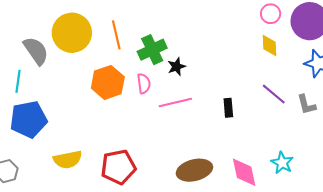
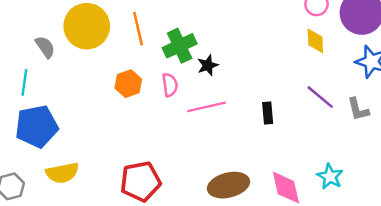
gray semicircle: (36, 51) -> (45, 47), size x0.7
orange hexagon: (108, 82) -> (128, 84), size x0.7
yellow semicircle: (68, 160) -> (62, 173), moved

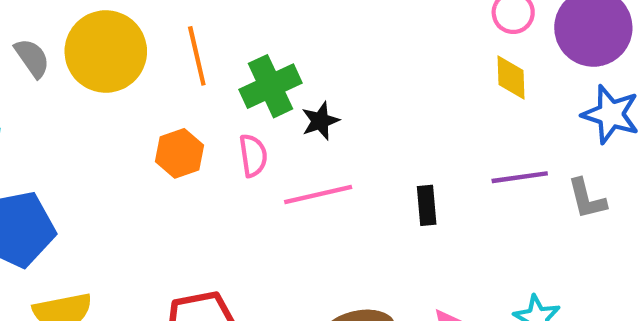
gray semicircle: (45, 47) -> (32, 58), moved
purple line: (320, 97) -> (520, 177), turned -48

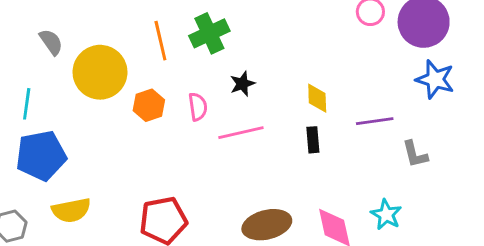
yellow circle: (106, 51) -> (100, 72), moved
yellow diamond: (511, 78) -> (317, 98), moved
green cross: (270, 86) -> (209, 33), moved
gray L-shape: (587, 199) -> (415, 154), moved

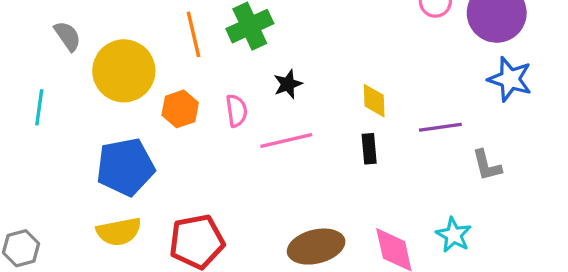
blue pentagon: (41, 156) -> (125, 167), moved
yellow semicircle: (71, 210) -> (119, 232), moved

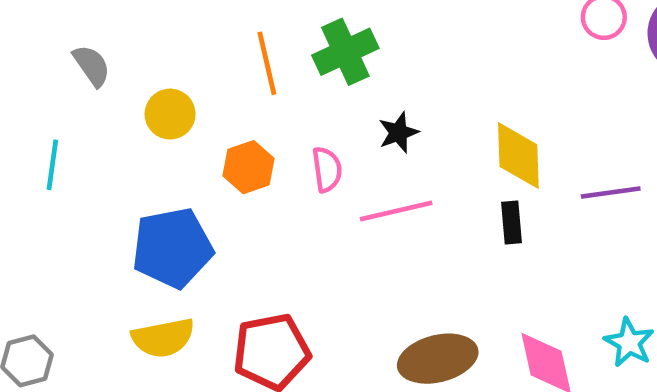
yellow circle: (124, 71) -> (170, 114), size x0.6
yellow diamond: (374, 101) -> (518, 156), size x1.4

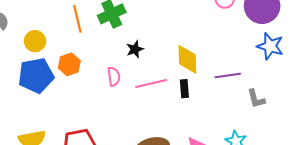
pink semicircle: (327, 169) -> (114, 76), moved
pink line: (396, 211) -> (151, 84), moved
blue pentagon: (172, 248) -> (36, 75), moved

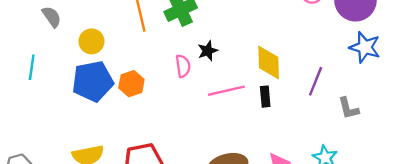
orange hexagon: (69, 64) -> (131, 84), moved
purple line: (228, 75) -> (316, 81), turned -60
pink semicircle: (114, 76) -> (183, 66), moved

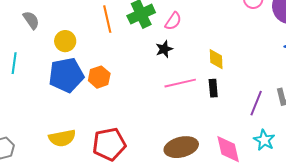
yellow diamond: (269, 63) -> (216, 59), size x0.7
pink semicircle: (183, 66) -> (173, 21), moved, turned 42
purple line: (316, 81) -> (256, 103), moved

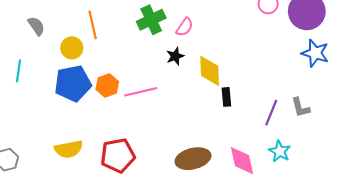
orange line: (107, 19) -> (93, 25), moved
yellow diamond: (216, 59) -> (210, 71), moved, size x1.4
pink line: (180, 83) -> (141, 92), moved

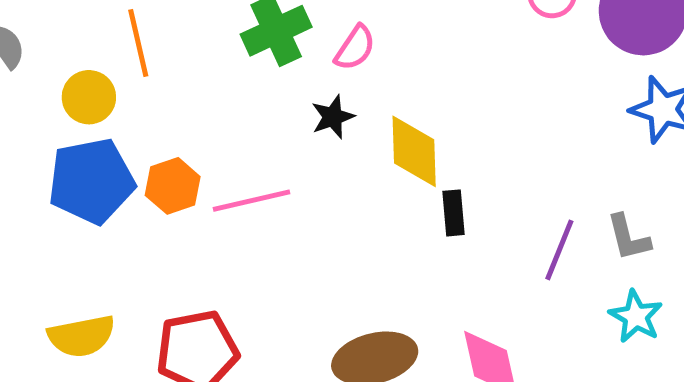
cyan star: (280, 151) -> (636, 316), moved

